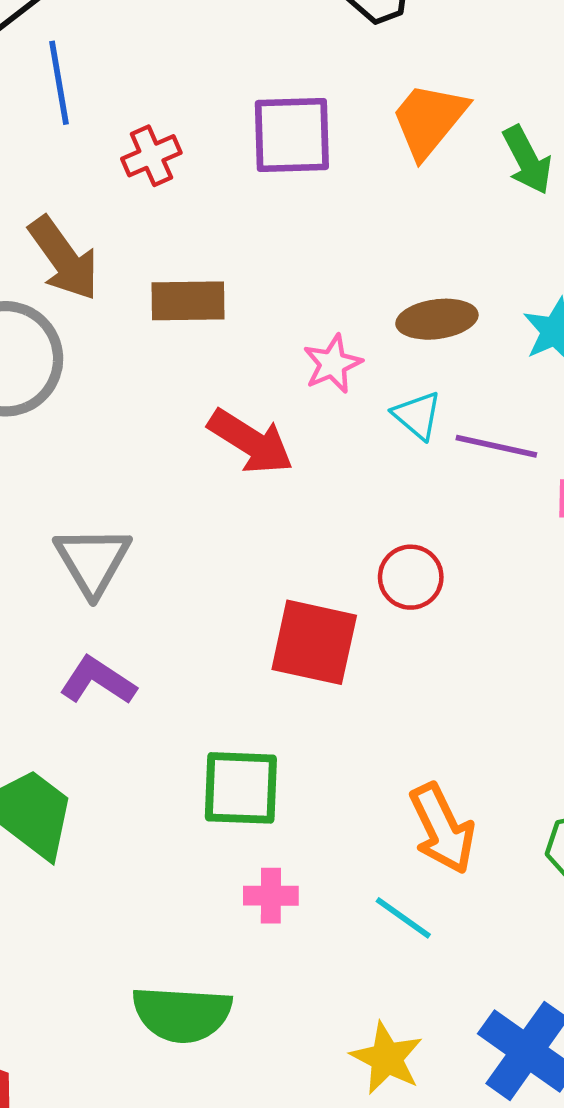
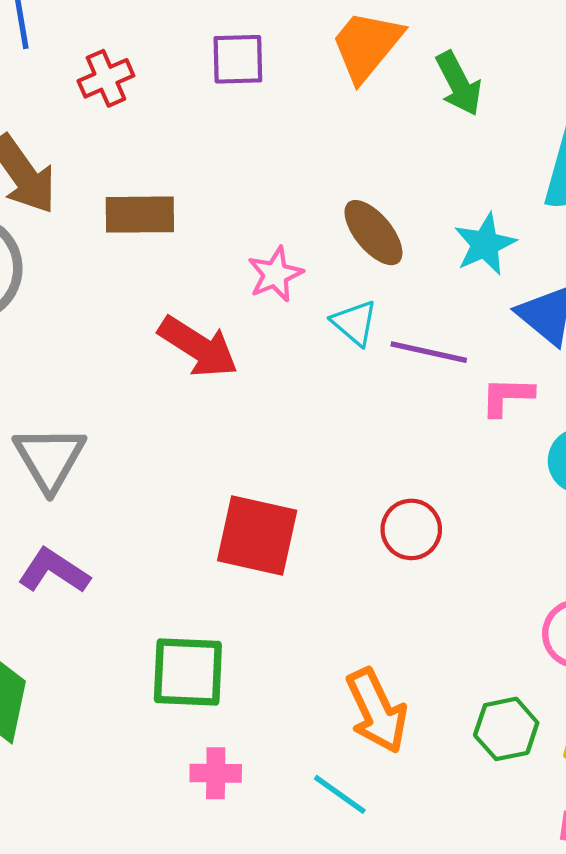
purple square: (292, 135) -> (238, 59), size x0.7
brown ellipse: (437, 319) -> (373, 233), turned 58
red circle: (411, 577) -> (411, 529), moved

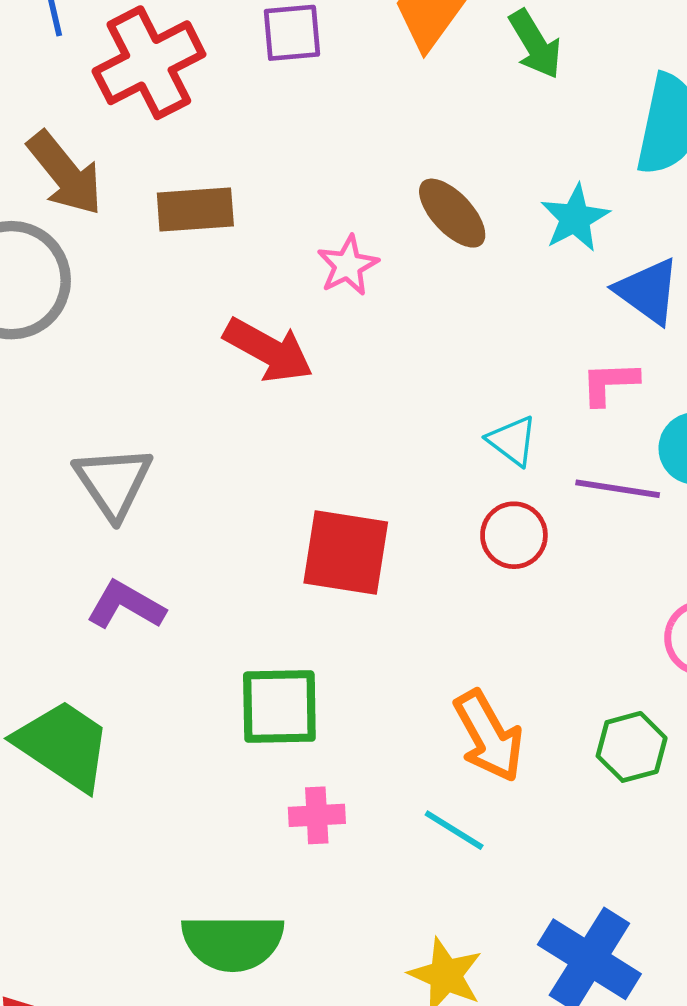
red cross: (106, 78) -> (149, 63), size x1.8
cyan triangle: (355, 323) -> (512, 441), moved
purple line: (429, 352) -> (618, 489), moved

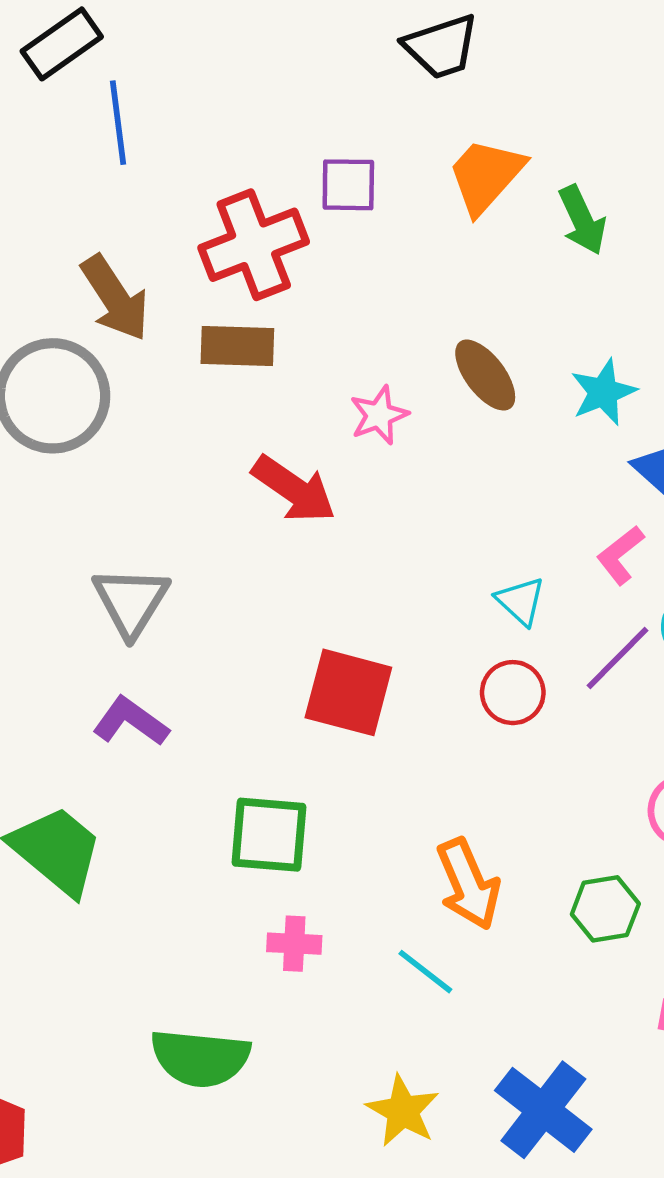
red cross: (149, 63) -> (254, 245), moved
pink L-shape: (610, 383) -> (620, 555), turned -42
purple line: (618, 489) -> (618, 658), turned -60

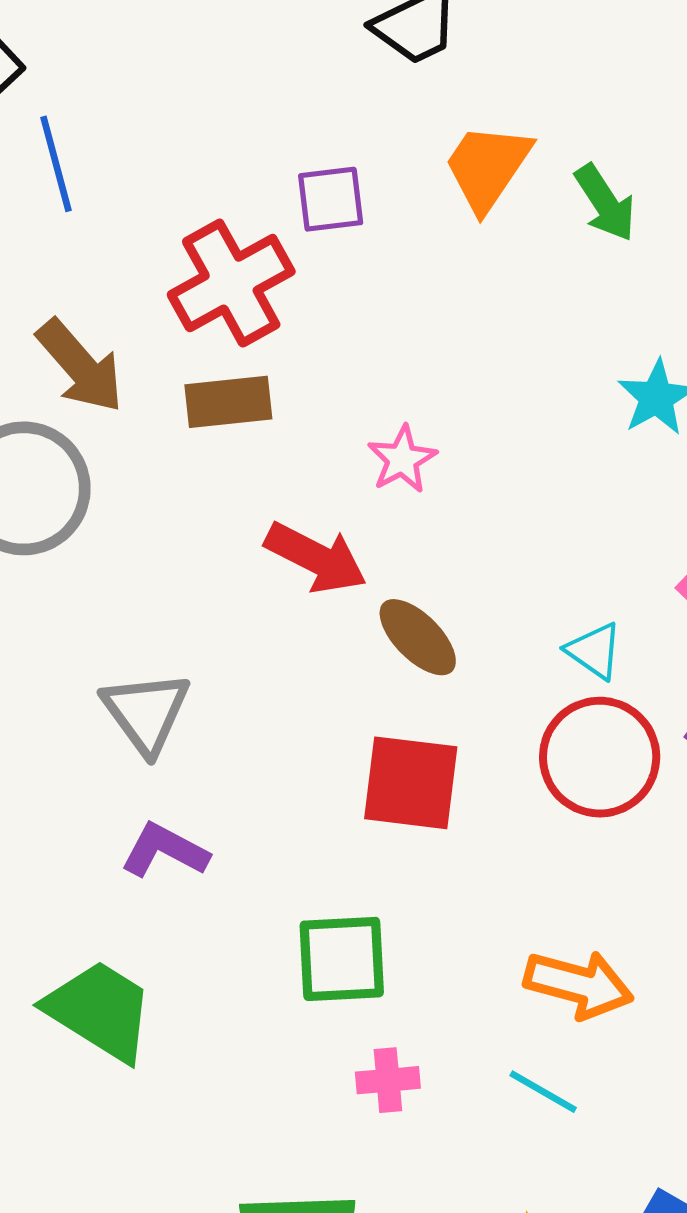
brown ellipse: (485, 375) -> (418, 637), moved
red circle: (513, 693) -> (600, 757), size x1.6
orange arrow: (468, 884) -> (579, 984), turned -44

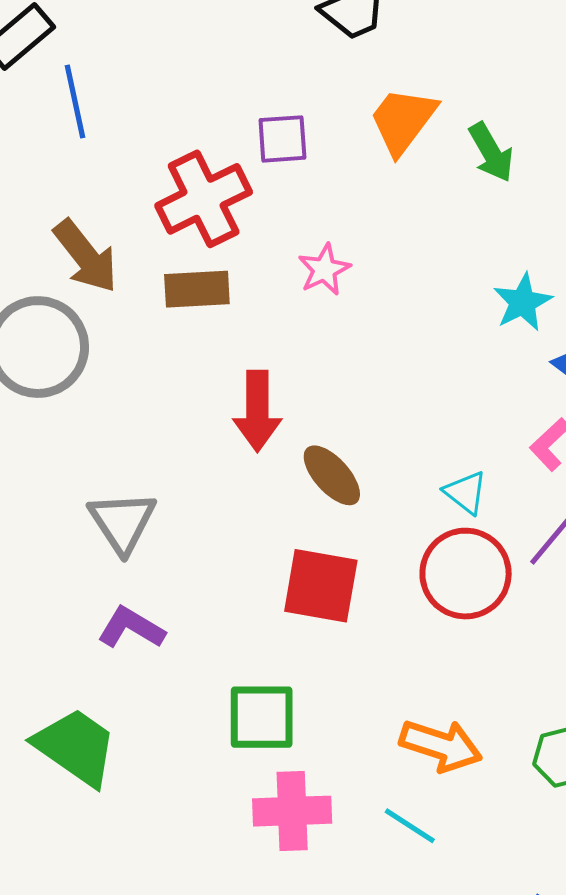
pink star: (402, 459) -> (324, 269), moved
red arrow: (316, 558) -> (257, 411), turned 60
pink cross: (388, 1080) -> (292, 811), size x1.6

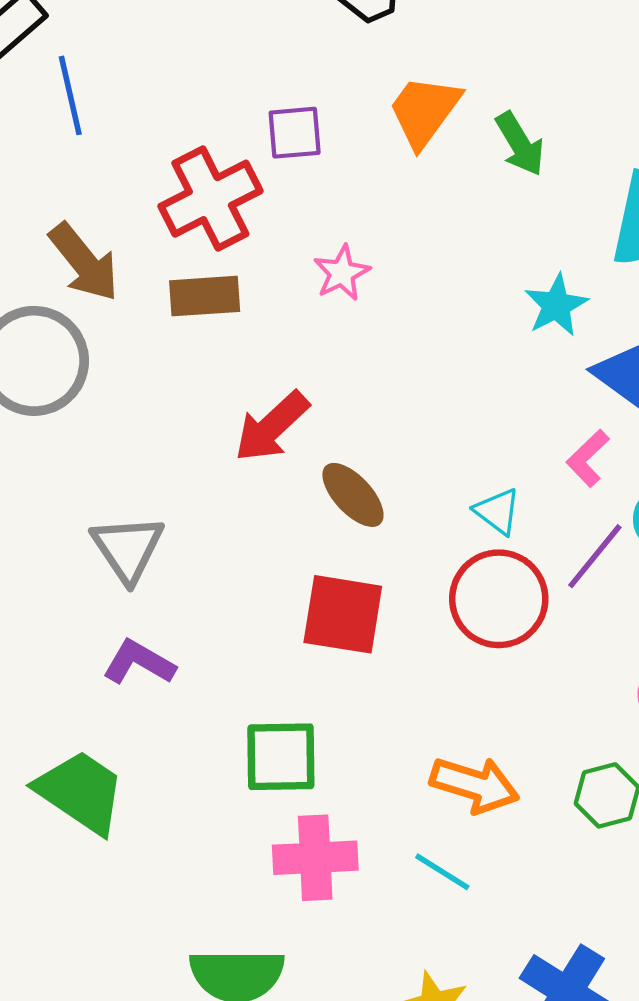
red arrow: (257, 411) -> (272, 427), turned 48

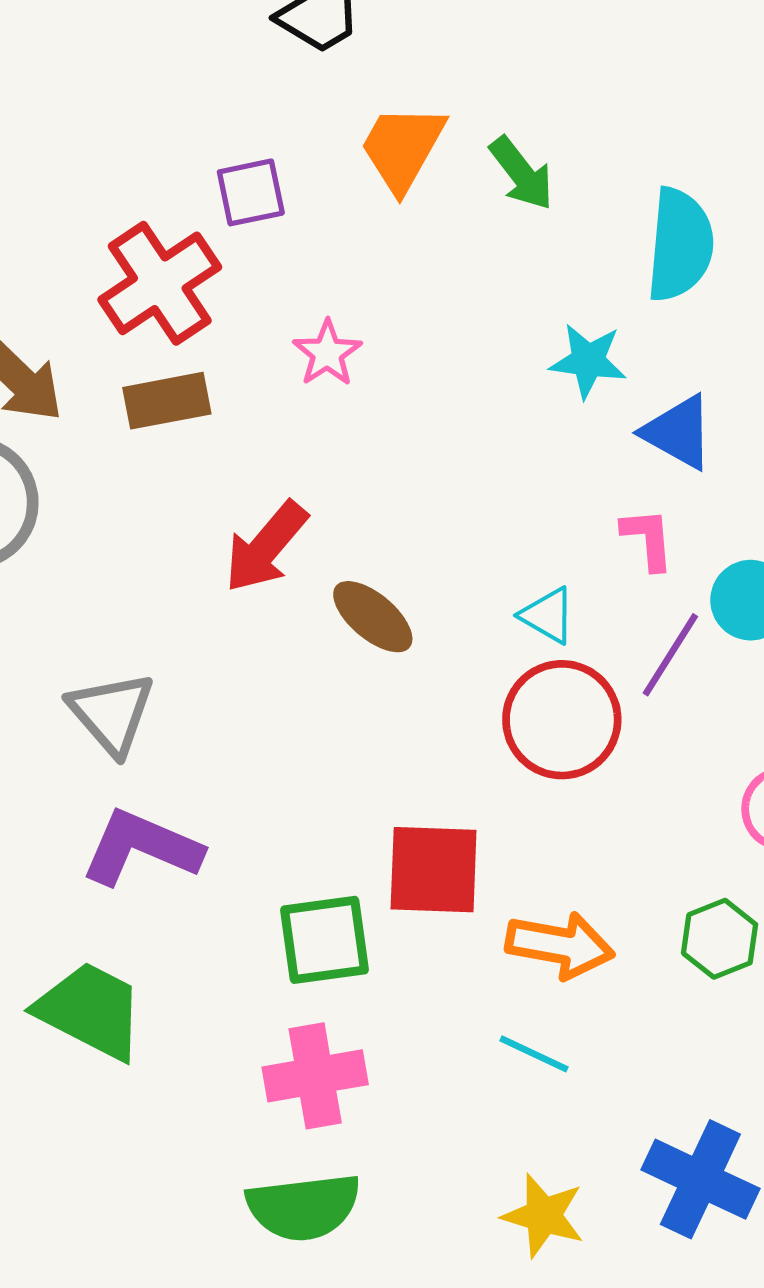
cyan star: (556, 305) -> (588, 361), turned -30
pink L-shape: (588, 458) -> (648, 539), turned 136
red square: (343, 614) -> (434, 870), moved
purple L-shape: (139, 662) -> (141, 848), size x1.4
pink cross: (315, 858) -> (315, 1076), moved

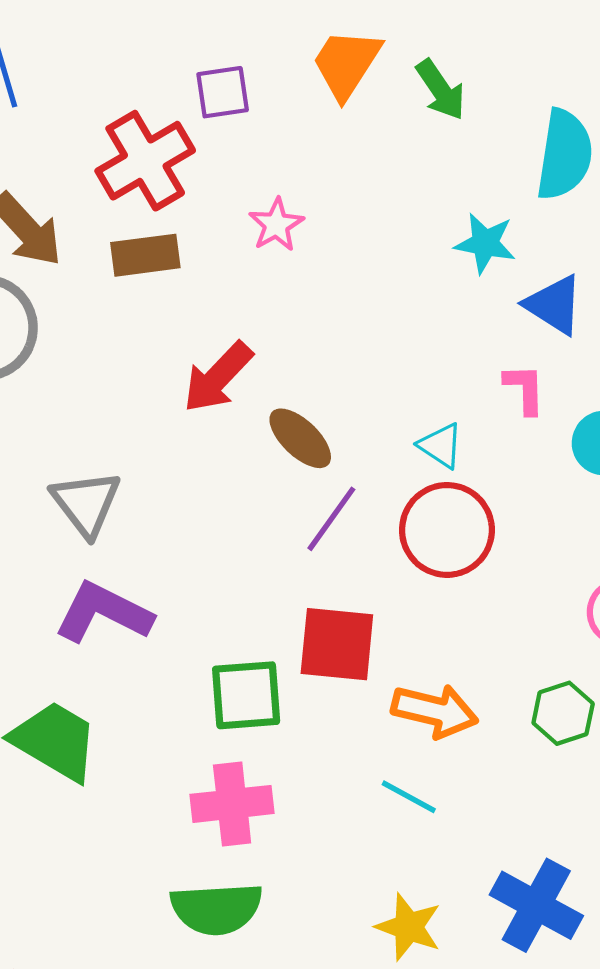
purple line: (670, 655) -> (331, 519), moved

